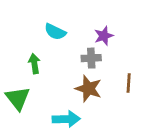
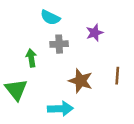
cyan semicircle: (55, 32) -> (50, 17), moved
gray cross: (91, 58) -> (59, 44), moved

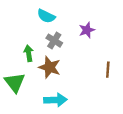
gray cross: (59, 44) -> (54, 41), turned 35
brown star: (81, 81) -> (50, 67), moved

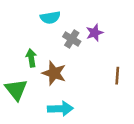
cyan semicircle: (46, 16) -> (50, 17), turned -36
gray cross: (54, 41) -> (72, 39), moved

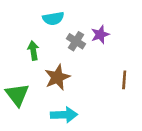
green arrow: (31, 58) -> (33, 51), moved
brown star: (54, 73) -> (57, 77), turned 30

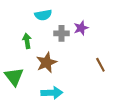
gray cross: (76, 41) -> (62, 33), turned -32
brown line: (124, 80) -> (100, 65), turned -32

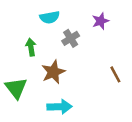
purple star: (81, 28) -> (100, 21), moved
gray cross: (62, 33) -> (71, 38), turned -32

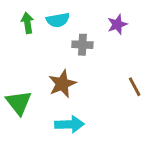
gray cross: (71, 38) -> (82, 45), turned 35
green arrow: (31, 47) -> (27, 23), moved

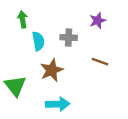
cyan semicircle: (58, 20) -> (38, 41), moved, turned -90
brown line: (135, 87) -> (100, 62), moved, turned -42

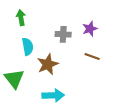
purple star: (98, 21) -> (90, 29), moved
cyan semicircle: (38, 41) -> (28, 47), moved

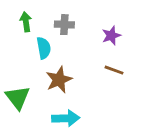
gray cross: (63, 34) -> (64, 25), moved
cyan semicircle: (28, 47) -> (44, 48), moved

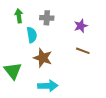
brown star: (59, 80) -> (43, 58), turned -30

